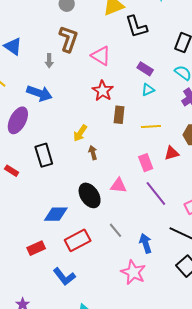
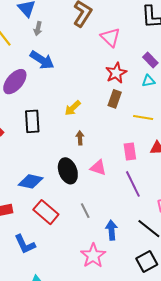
gray arrow: (49, 61) -> (38, 28), moved
red star: (103, 91) -> (116, 73), moved
brown arrow: (93, 153) -> (80, 138), moved
red rectangle: (78, 240) -> (46, 212), turned 55

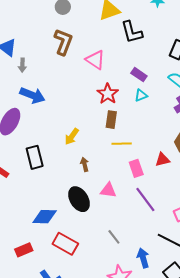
yellow line: (143, 118) -> (122, 144), moved
gray line: (85, 211) -> (114, 237), moved
blue arrow: (112, 230) -> (143, 258), moved

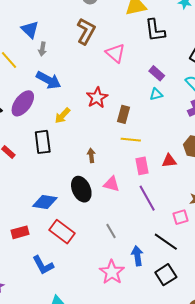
red star: (108, 94) -> (97, 98), moved
yellow arrow: (72, 137) -> (62, 116), moved

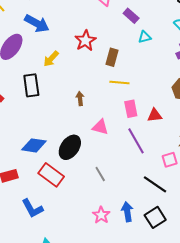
purple rectangle: (157, 73) -> (131, 16), moved
red triangle: (169, 161) -> (155, 115), moved
black ellipse: (81, 189) -> (70, 147), moved, turned 60
blue arrow: (137, 256) -> (127, 212), moved
pink star: (112, 272) -> (101, 215), size x0.7

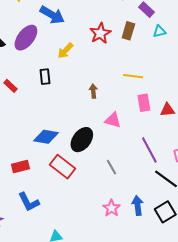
brown rectangle: (112, 57) -> (128, 31), moved
black rectangle: (31, 85) -> (45, 77), size x0.7
purple line: (136, 141) -> (149, 150), moved
blue L-shape: (32, 208) -> (29, 202), moved

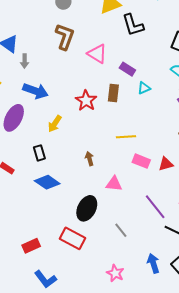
pink rectangle: (144, 103) -> (141, 161), turned -48
blue diamond: (46, 137) -> (47, 182), moved, turned 35
pink star: (111, 208) -> (115, 273), moved

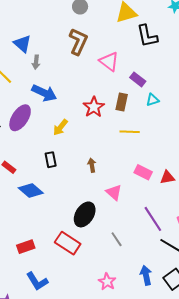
yellow line: (126, 137) -> (130, 132), moved
black rectangle: (39, 153) -> (51, 160), moved
blue diamond: (47, 182) -> (31, 190), moved
pink triangle: (114, 184) -> (114, 192), turned 30

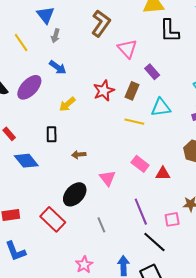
blue arrow: (44, 93) -> (58, 67), size x0.7
cyan triangle: (152, 100) -> (161, 107), moved, size x1.5
brown arrow: (92, 165) -> (79, 155), moved, turned -96

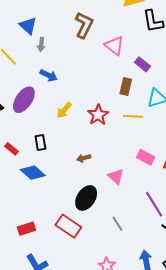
red star: (104, 91) -> (98, 115), moved
black rectangle: (52, 134) -> (40, 143), moved

